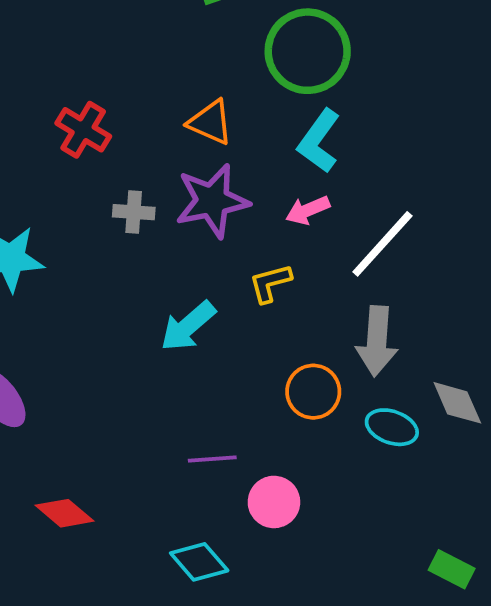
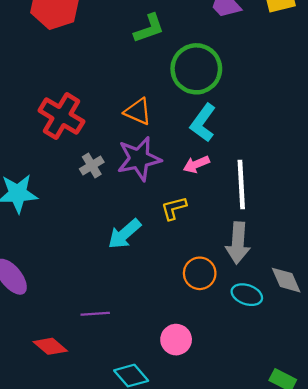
red cross: (83, 130) -> (61, 116), size x1.4
gray cross: (134, 212) -> (92, 165), turned -35
white line: (382, 244) -> (241, 185), turned -45
purple line: (212, 459) -> (95, 314), moved

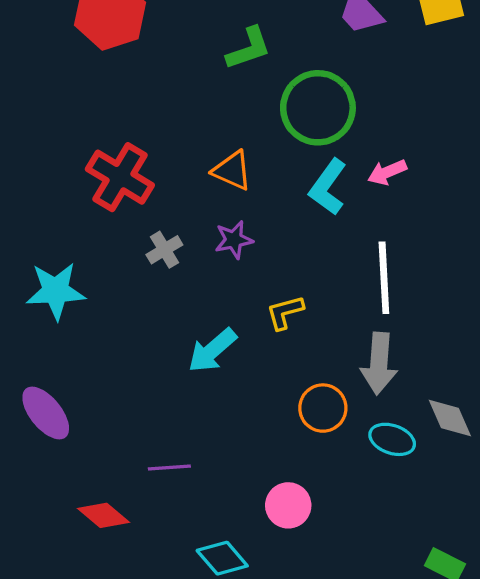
purple star: (139, 159) -> (234, 240), size x0.6
pink arrow: (196, 164) -> (387, 172), moved

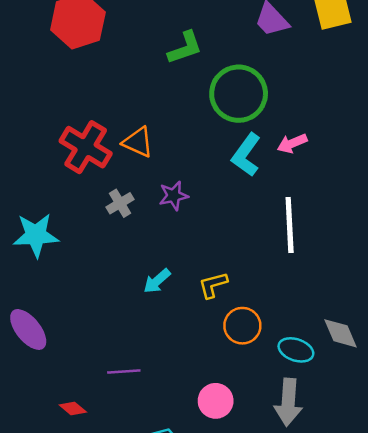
orange triangle: (232, 170) -> (138, 142), moved
yellow L-shape: (285, 312) -> (213, 285), moved
cyan arrow: (212, 350) -> (157, 281), size x0.7
gray arrow: (379, 364) -> (288, 402), moved
red diamond: (103, 515) -> (73, 409), size x0.7

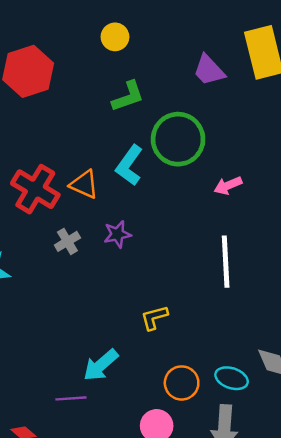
cyan L-shape: (246, 155) -> (129, 165), moved
cyan arrow: (157, 281) -> (101, 365), moved, size x1.4
orange circle: (242, 326) -> (182, 383), moved

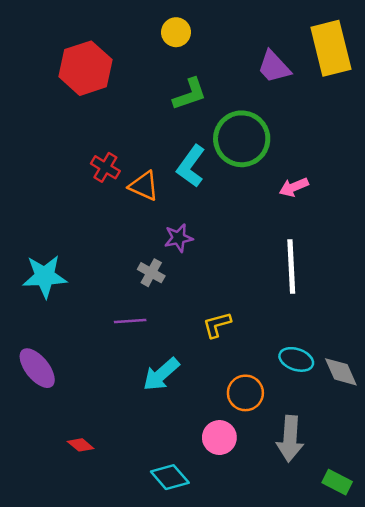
red cross: (35, 189) -> (105, 167), moved, size x0.6
gray cross: (67, 241) -> (151, 273), moved, turned -30
cyan ellipse: (232, 378) -> (296, 359), moved
purple line: (71, 398) -> (130, 321), moved

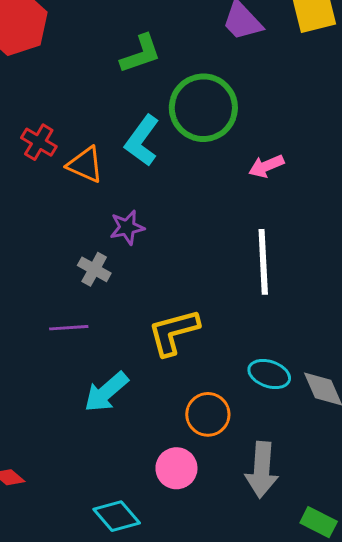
yellow L-shape: (217, 325) -> (173, 332), size x1.5

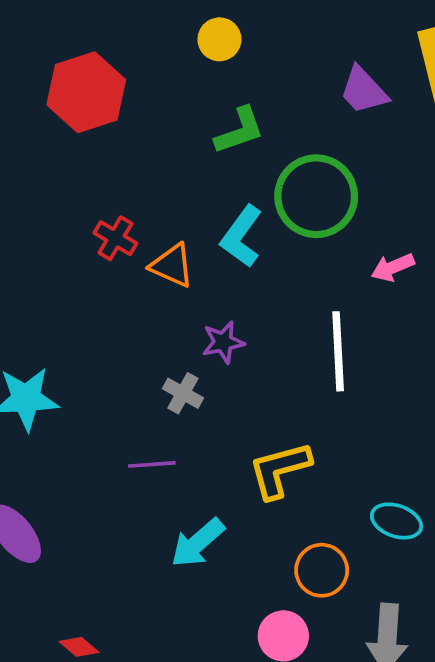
white line: (263, 262) -> (338, 351), moved

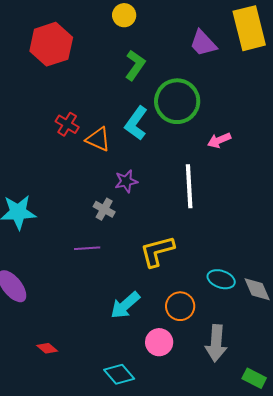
green L-shape: (240, 131) -> (135, 65), turned -36
cyan arrow: (198, 543) -> (125, 305), moved

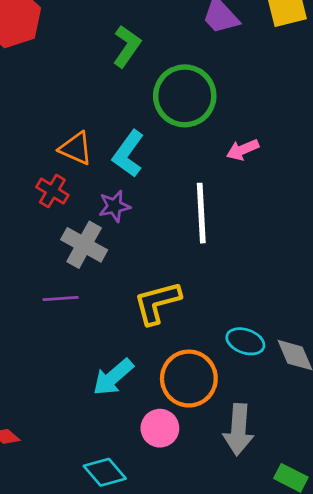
cyan L-shape: (136, 123) -> (128, 154), moved
red cross: (67, 124) -> (52, 191), moved
gray cross: (104, 209) -> (84, 245), size x1.5
orange circle: (180, 306) -> (189, 379), size x1.4

